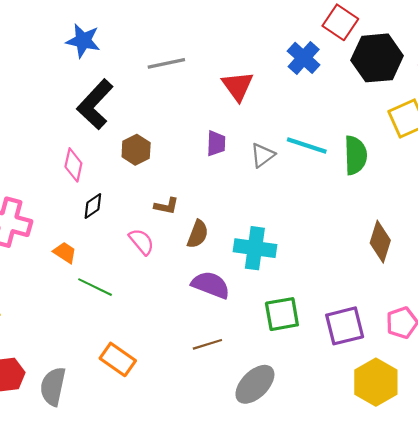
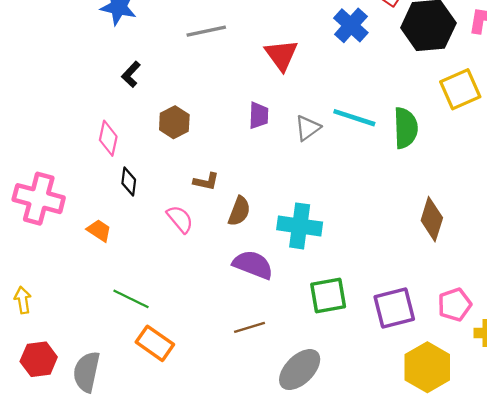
black L-shape: (95, 104) -> (131, 74), size x0.5
black diamond: (93, 206) -> (129, 182), turned -48
green line: (95, 287) -> (131, 299), moved

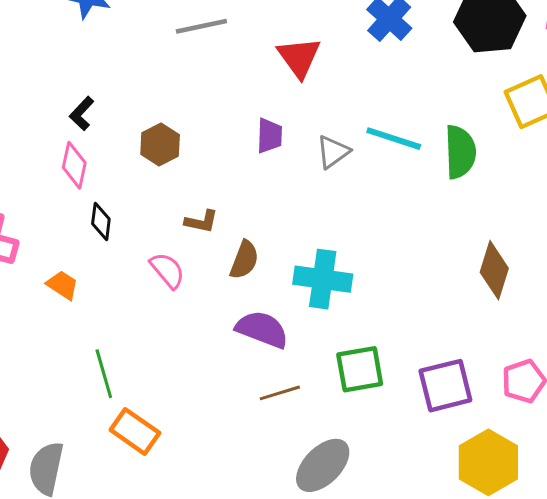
black L-shape: (131, 74) -> (82, 113), moved
green line: (131, 299) -> (104, 374), turned 48
brown line: (249, 327) -> (280, 393), moved

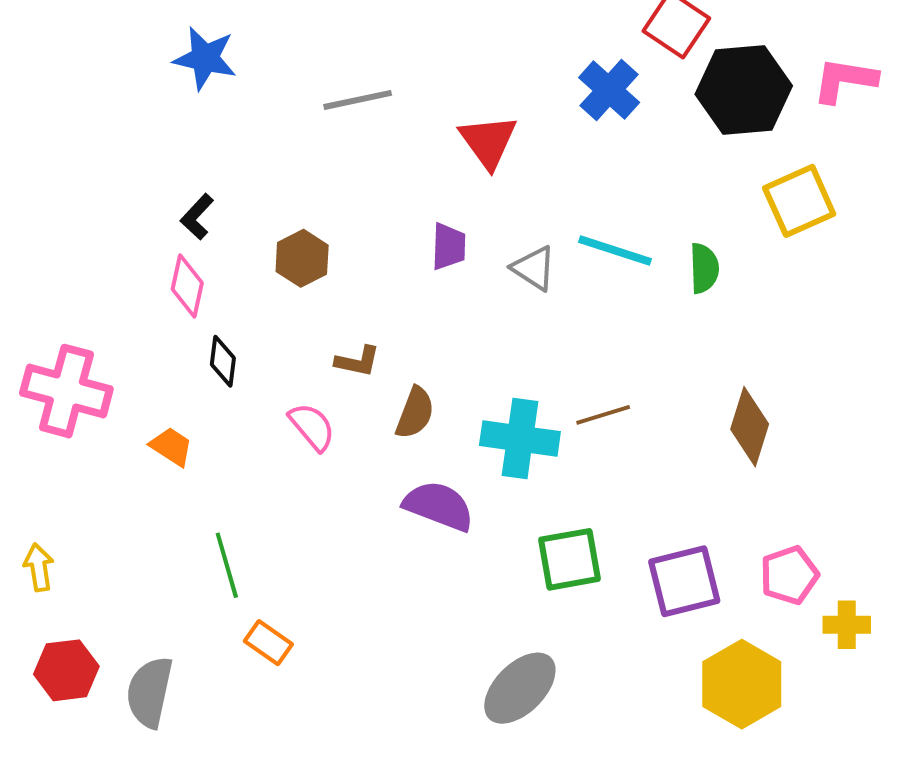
gray triangle: (333, 152) -> (534, 268), turned -51
green semicircle: (460, 152) -> (704, 268), size x0.7
brown line: (280, 393) -> (603, 415), moved
orange rectangle: (135, 431) -> (268, 643), size x0.7

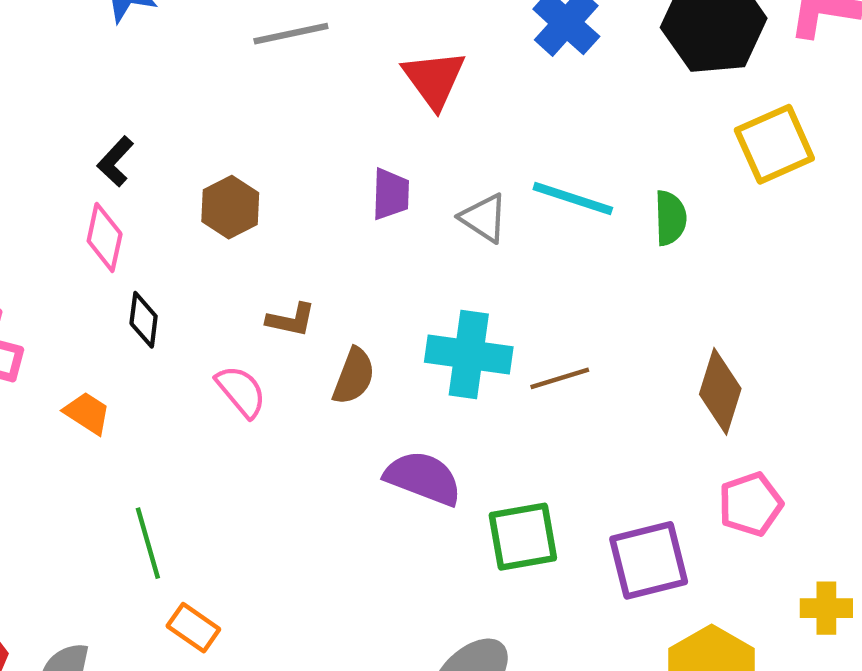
cyan cross: (520, 439) -> (469, 354), moved
purple semicircle: (439, 506) -> (423, 478), moved
pink pentagon: (789, 575) -> (751, 504), moved

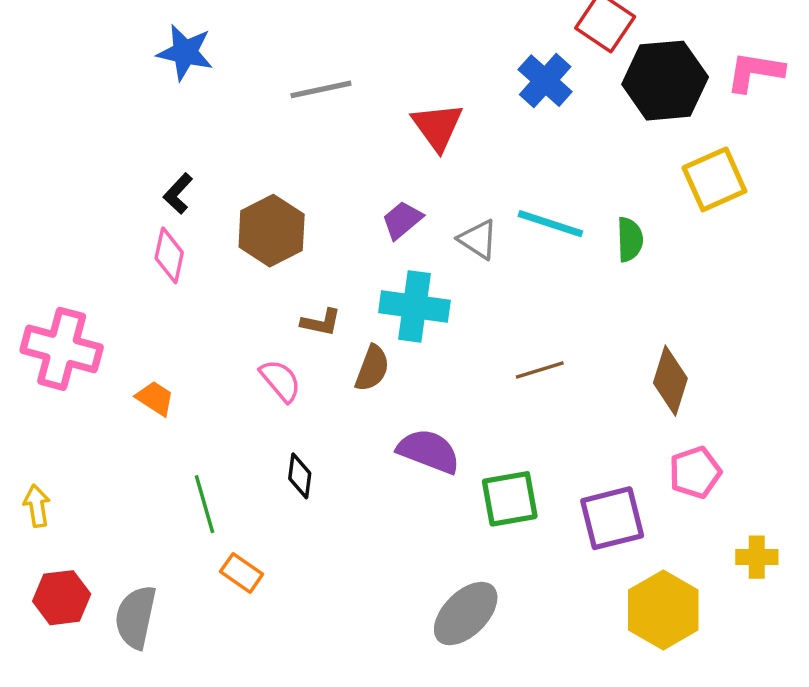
purple trapezoid: (391, 194) -> (402, 220), turned -132
brown hexagon: (230, 207) -> (272, 231), size x1.4
black diamond: (144, 320) -> (300, 476), moved
cyan cross: (469, 354) -> (414, 306), moved

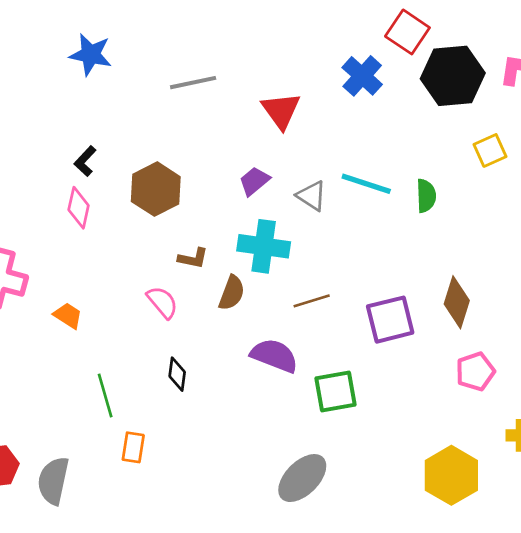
yellow square: (714, 179) -> (490, 150), size x0.7
brown line: (540, 370) -> (312, 301), moved
purple square: (612, 518) -> (390, 320), moved
orange rectangle: (242, 573) -> (133, 447), turned 64

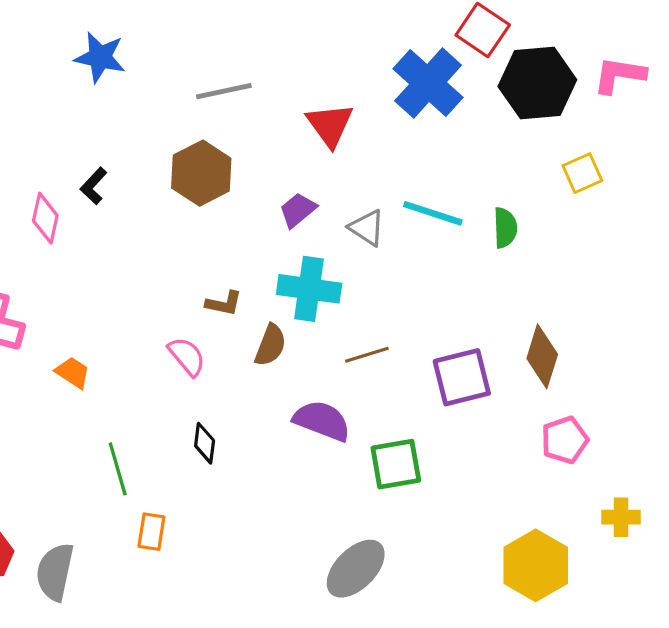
blue cross: (362, 76) -> (428, 83), size x1.4
brown hexagon: (156, 189) -> (201, 173), moved
pink diamond: (79, 208) -> (45, 218), moved

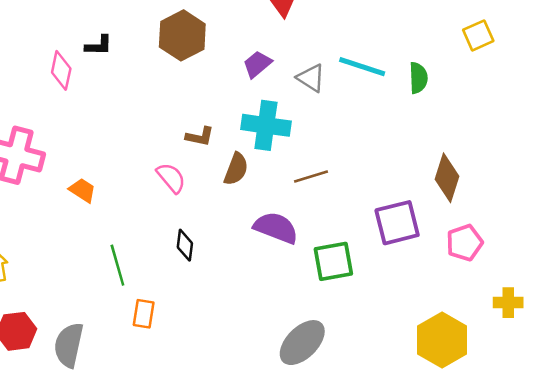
black L-shape: (94, 186) -> (99, 45), turned -132
purple square: (462, 377) -> (397, 223), moved

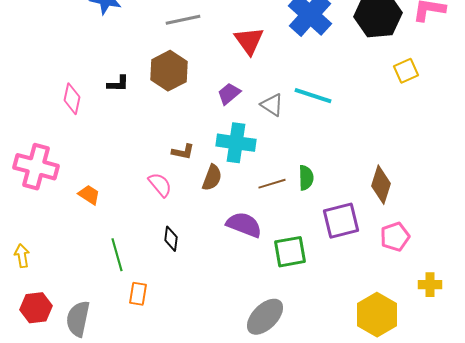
black L-shape: (99, 45) -> (118, 84), moved
green semicircle: (418, 78) -> (306, 178), moved

